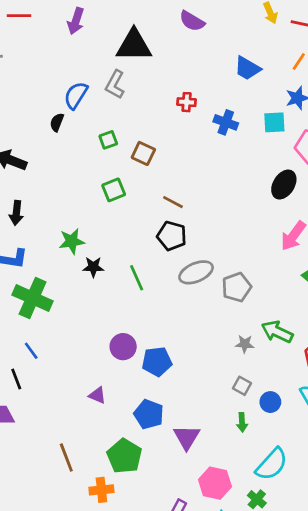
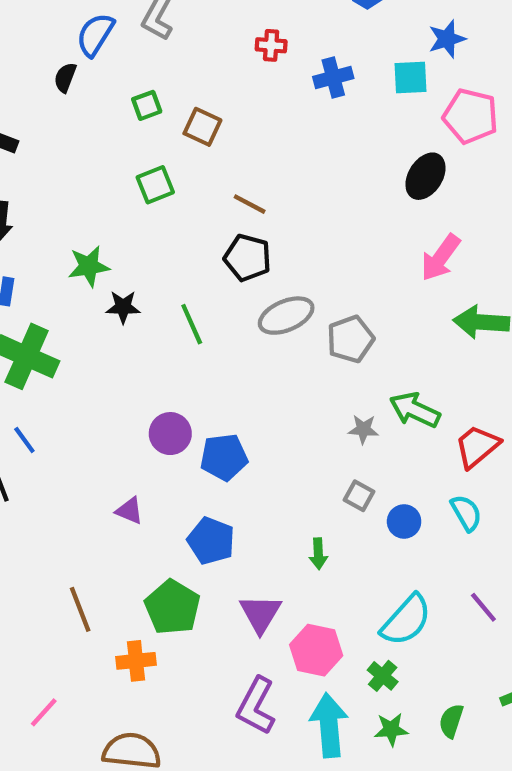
blue cross: (226, 122) -> (333, 78), turned -35
green arrow: (242, 422) -> (318, 554), moved
purple triangle: (187, 437) -> (260, 614), moved

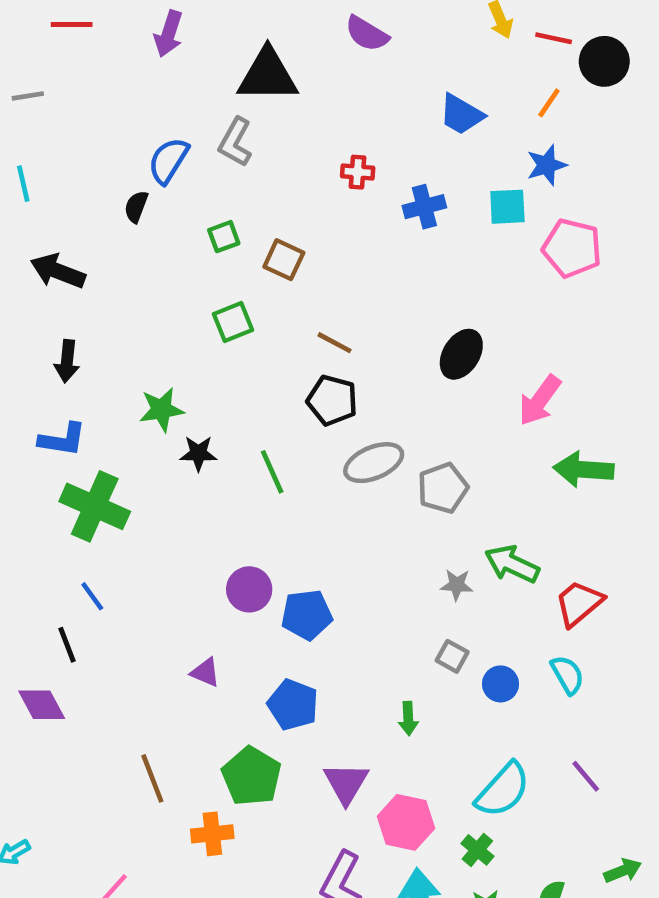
black ellipse: (425, 176) -> (461, 354), moved

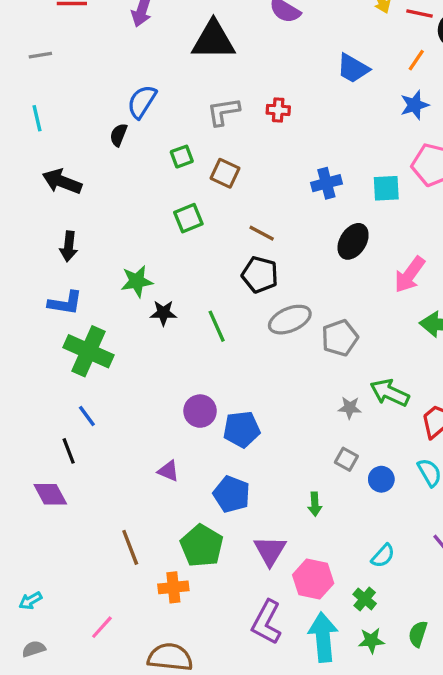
gray L-shape: (235, 142) -> (223, 112), moved, turned 52
blue cross: (424, 207) -> (326, 183), moved
cyan square: (507, 207) -> (386, 188), moved
cyan semicircle: (503, 790) -> (383, 556), size x0.6

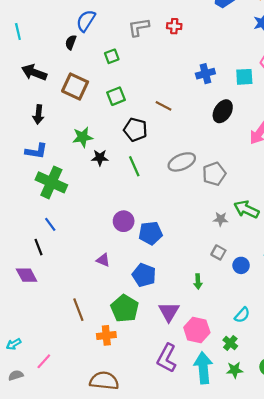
brown square: (225, 173) -> (75, 86), moved, size x1.4
black pentagon: (260, 275) -> (135, 130), moved
pink line: (102, 627) -> (44, 361), moved

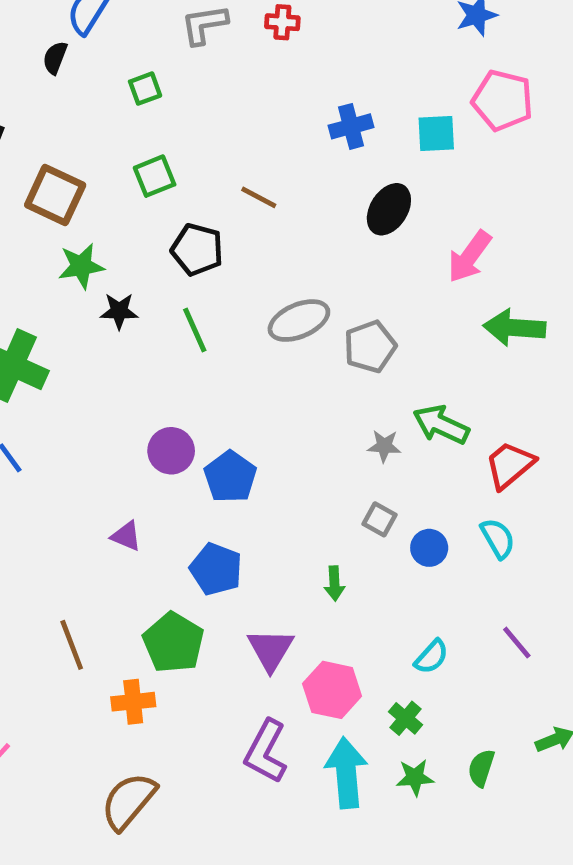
brown square: (75, 86) -> (55, 195), moved
blue pentagon: (151, 233) -> (230, 477), turned -30
brown semicircle: (104, 381) -> (128, 801), turned -56

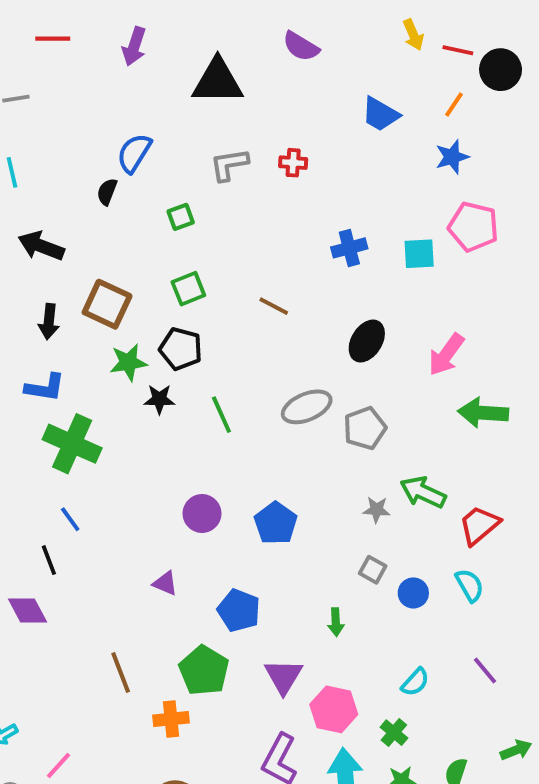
black ellipse: (389, 209) -> (367, 341), moved
black pentagon: (197, 250) -> (181, 349), moved
blue pentagon: (230, 477) -> (276, 523), moved

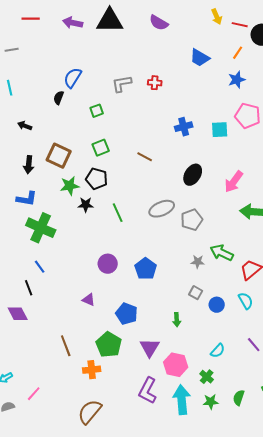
purple arrow: (134, 46) -> (73, 23), turned 84
black triangle: (218, 81) -> (110, 21), moved
black arrow: (41, 246) -> (25, 126), size x0.6

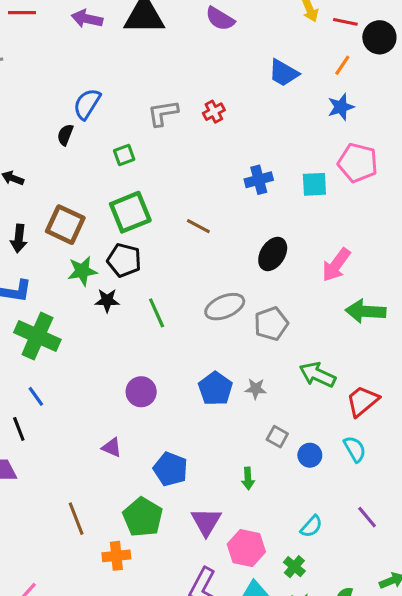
red cross: (155, 83) -> (214, 112), turned -32
green square: (101, 148) -> (130, 212), size x1.5
gray star: (198, 262) -> (256, 389), moved
blue pentagon: (146, 269) -> (215, 389), moved

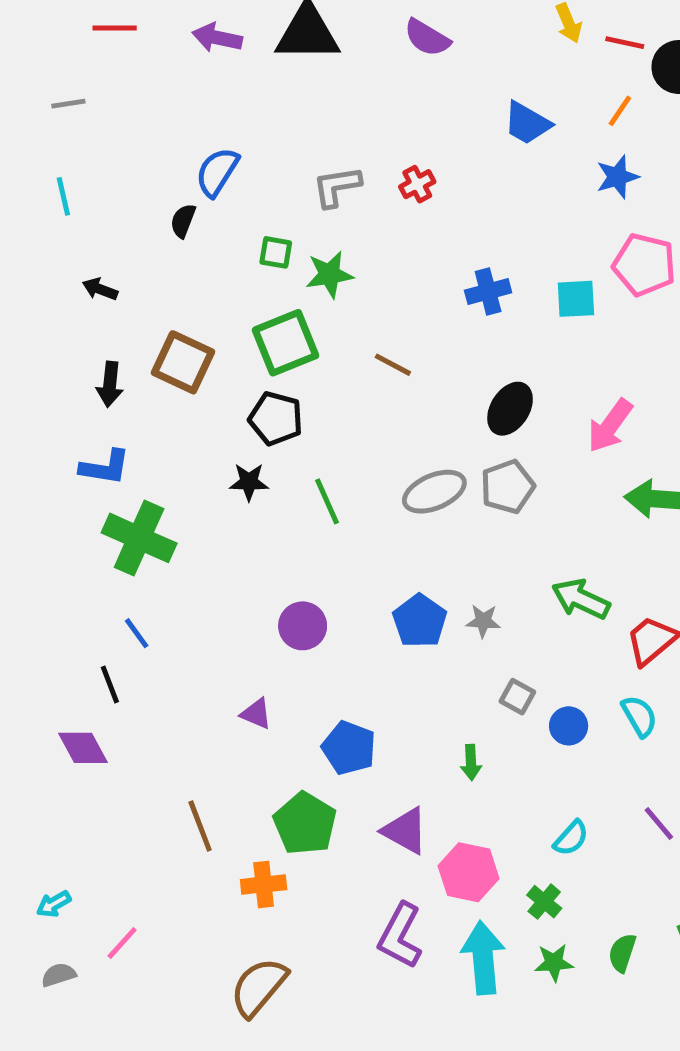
green square: (124, 155) -> (276, 252), turned 30
green star: (82, 271) -> (329, 274), moved
gray pentagon: (271, 324) -> (508, 487), moved
purple triangle: (206, 522) -> (405, 831), turned -32

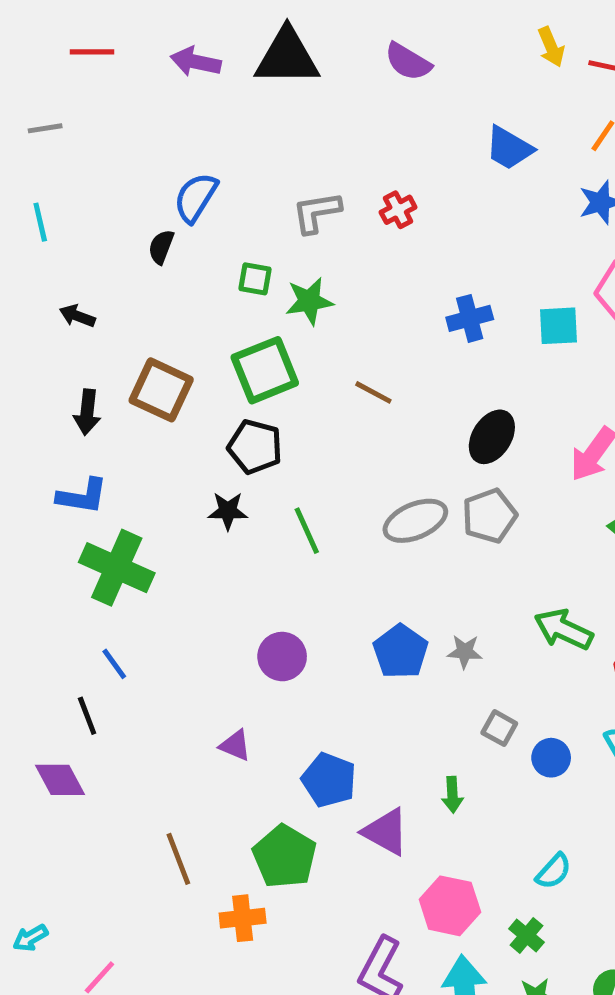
purple triangle: (405, 831) -> (386, 832), moved

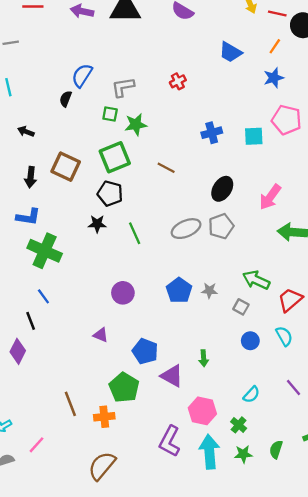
gray L-shape: (317, 212) -> (123, 87), moved
gray square: (499, 728) -> (241, 307), moved
purple diamond: (60, 780) -> (18, 351), turned 55
brown line: (178, 859) -> (70, 404), moved

